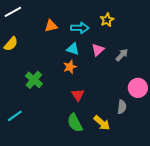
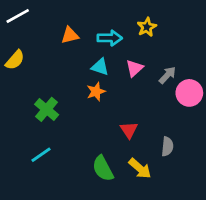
pink circle: (138, 88) -> (189, 93), moved
red triangle: (78, 95) -> (129, 130), moved
cyan line: (15, 116) -> (41, 155), moved

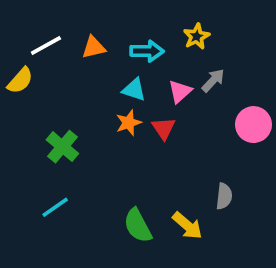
white line: (18, 16) -> (46, 46), moved
gray arrow: (167, 75) -> (213, 80), moved
red triangle: (129, 130) -> (163, 128), moved

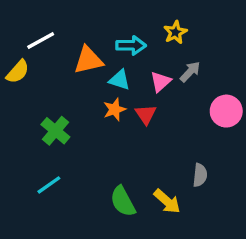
orange triangle: (94, 47) -> (88, 60), moved, size x1.4

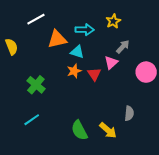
white line: (41, 40) -> (36, 19), moved
yellow semicircle: (18, 72) -> (12, 47), turned -63
pink triangle: (161, 82) -> (111, 63), moved

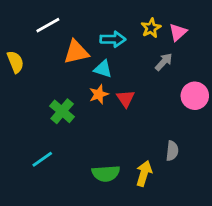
pink triangle: (111, 63) -> (178, 32), moved
green cross: (36, 85) -> (62, 111), moved
green semicircle: (79, 130) -> (106, 173), turned -66
yellow arrow: (108, 130) -> (144, 173), turned -114

